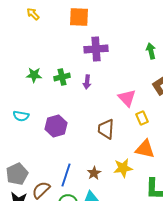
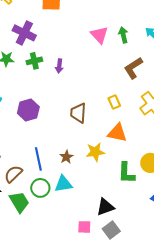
purple cross: (96, 49) -> (24, 33), moved, turned 30
pink triangle: (127, 98) -> (99, 35), moved
blue line: (66, 175) -> (38, 159), turned -30

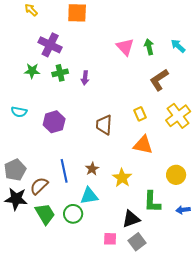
yellow star: (95, 152) -> (122, 178), moved, turned -30
green L-shape: (126, 173) -> (152, 202), moved
green circle: (40, 188) -> (73, 214), moved

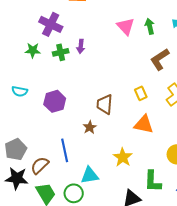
purple arrow: (85, 78) -> (81, 46), moved
brown star: (92, 169) -> (90, 127), moved

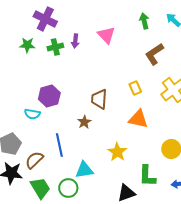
pink triangle: (126, 26) -> (106, 35), moved
cyan semicircle: (20, 91) -> (32, 114), moved

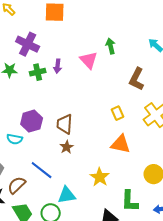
green arrow: (144, 21) -> (111, 46), moved
brown L-shape: (154, 54) -> (137, 79), turned -30
brown trapezoid: (99, 99) -> (65, 124), moved
blue line: (59, 145) -> (42, 170), turned -40

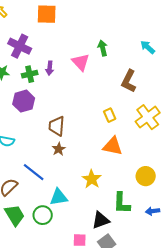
purple hexagon: (32, 121) -> (24, 101), moved

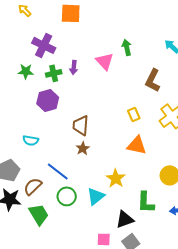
cyan triangle: (59, 197) -> (96, 196), moved, turned -30
green circle: (43, 215) -> (67, 196), moved

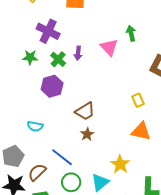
green cross: (54, 73) -> (58, 59), turned -35
brown trapezoid: (81, 125) -> (85, 111), turned -125

